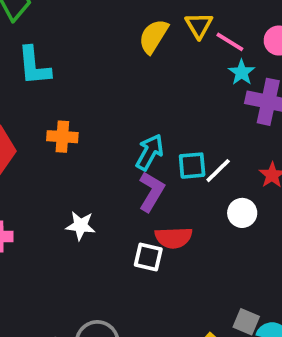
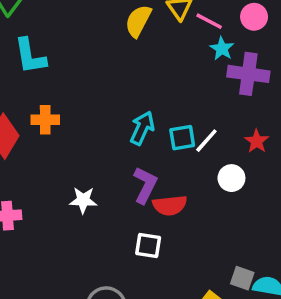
orange cross: (62, 137) -> (45, 120), moved
purple L-shape: (151, 192) -> (145, 185), moved
white square: (148, 257) -> (148, 246), moved

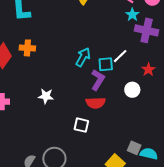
white line: (206, 141) -> (120, 56), moved
purple L-shape: (145, 185) -> (98, 80), moved

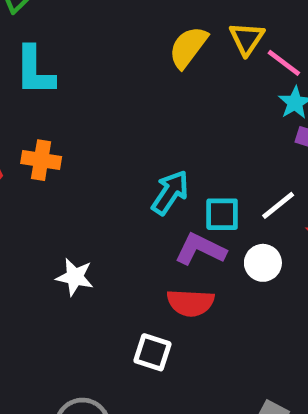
white line: (120, 56) -> (278, 205), moved
purple L-shape: (98, 80) -> (200, 249), turned -100
white circle: (132, 90) -> (263, 263), moved

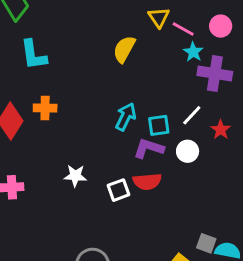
yellow semicircle: (188, 47) -> (124, 49), moved
white square: (152, 352) -> (118, 190), moved, turned -30

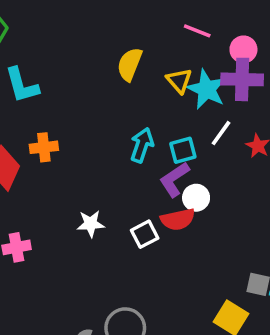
yellow triangle: (159, 17) -> (179, 81), moved
pink circle: (221, 26) -> (243, 49), moved
cyan star: (193, 52) -> (207, 89), moved, size x1.6
purple L-shape: (149, 148) -> (174, 179), turned -44
white circle: (188, 151) -> (196, 198), moved

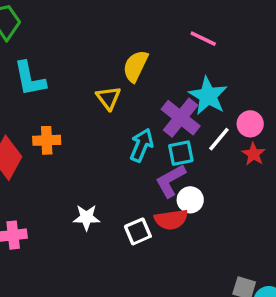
pink circle: (243, 49) -> (250, 124), moved
purple cross: (242, 79) -> (181, 118), moved, turned 33
yellow triangle: (179, 81) -> (109, 98), moved

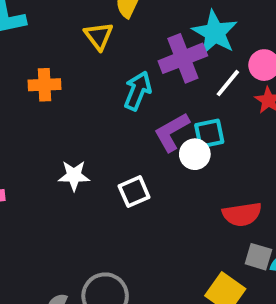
purple cross: (181, 118) -> (183, 58), turned 30
orange cross: (47, 140) -> (44, 85), moved
cyan square: (181, 153) -> (209, 134), moved
red semicircle: (171, 219) -> (242, 214), moved

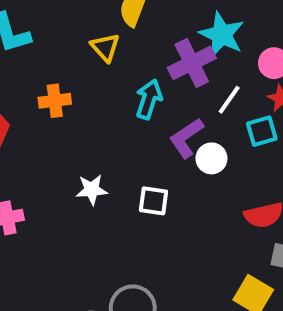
white line: (228, 83) -> (229, 100), moved
cyan square: (209, 134) -> (262, 131), moved
white square: (134, 192) -> (153, 201), turned 36

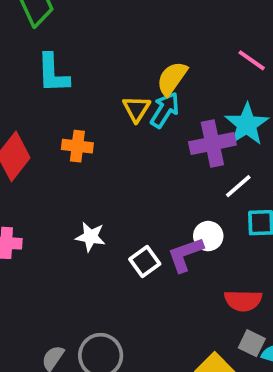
cyan arrow: (149, 99) -> (165, 110), moved
purple L-shape: (186, 138) -> (185, 254), moved
white square: (153, 201) -> (145, 262), turned 32

